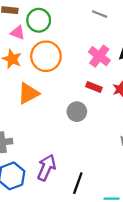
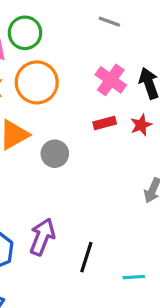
red rectangle: (94, 87) -> (105, 123), turned -35
gray circle: (77, 112) -> (55, 154), moved

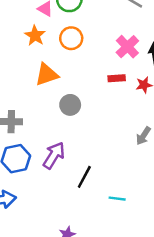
orange circle: (37, 82) -> (71, 38), size x0.7
gray circle: (55, 154) -> (70, 105), moved

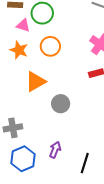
purple arrow: (54, 155) -> (55, 150), size x0.7

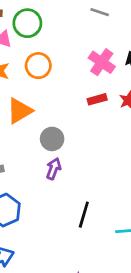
purple arrow: (55, 150) -> (54, 169), moved

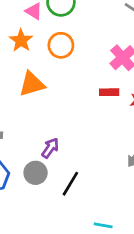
gray circle: (52, 139) -> (36, 173), moved
black line: (84, 215) -> (70, 184), moved

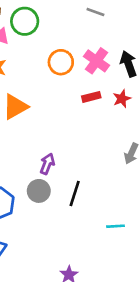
orange circle: (61, 45) -> (61, 62), moved

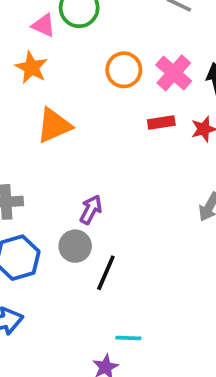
black line: (75, 194) -> (106, 273), moved
cyan line: (116, 226) -> (128, 338), moved

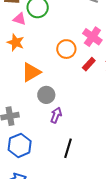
orange circle: (124, 70) -> (66, 49), moved
red rectangle: (161, 123) -> (89, 64), turned -32
gray circle: (75, 246) -> (46, 95), moved

